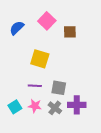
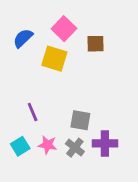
yellow square: (40, 59) -> (54, 59), moved
purple line: (35, 86) -> (33, 112), moved, turned 64

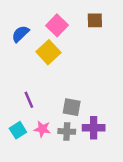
brown square: (95, 44) -> (95, 20), moved
yellow square: (54, 59) -> (48, 52), turned 30
gray cross: (75, 148) -> (67, 131), turned -35

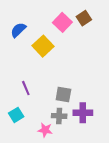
brown square: (95, 20) -> (84, 18), turned -32
pink square: (57, 25) -> (62, 22), moved
pink star: (42, 129) -> (45, 130), moved

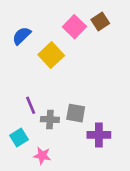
gray cross: (59, 116) -> (50, 119), moved
pink star: (45, 130) -> (42, 156), moved

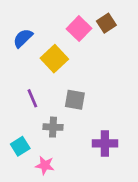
purple line: (31, 105) -> (32, 98), moved
gray square: (76, 113) -> (75, 100), moved

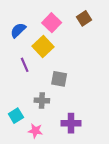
pink square: (79, 29) -> (52, 23), moved
purple line: (32, 98) -> (25, 65), moved
purple cross: (105, 143) -> (71, 123), moved

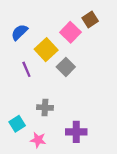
pink square: (52, 23) -> (70, 32), moved
gray square: (59, 79) -> (66, 67), moved, turned 35

